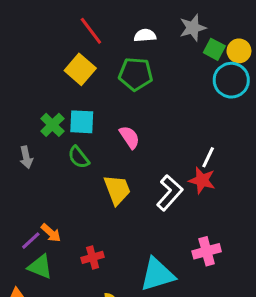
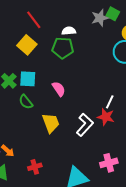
white semicircle: (145, 35) -> (69, 31), moved
green square: (214, 49) -> (113, 14), moved

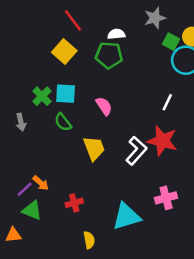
green square: (113, 14) -> (171, 42), moved
white line: (110, 102) -> (167, 102), moved
red star: (106, 117) -> (162, 141), size x1.4

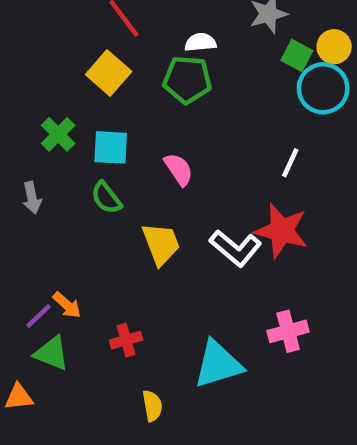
green cross: (42, 96) -> (58, 134), moved
white L-shape: (136, 151) -> (236, 248), turned 88

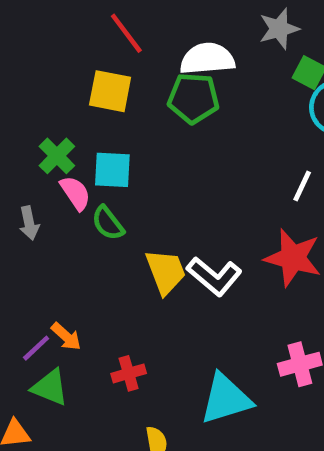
white semicircle: (200, 42) -> (207, 59), size x1.6
yellow square: (109, 73) -> (110, 91), turned -30
pink semicircle: (179, 169) -> (75, 193), moved
white L-shape: (236, 248) -> (214, 276), moved

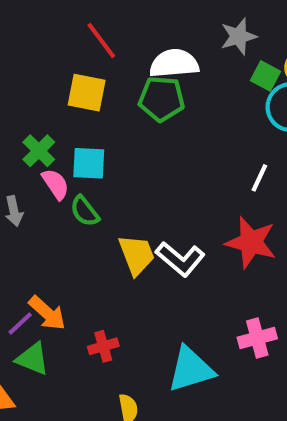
orange arrow: (66, 336) -> (47, 313), size x1.4

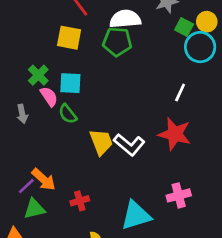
green triangle: (33, 359) -> (34, 209), turned -35

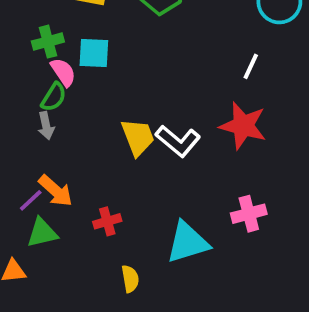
green cross: (38, 75) -> (48, 42), turned 30
gray arrow: (22, 114) -> (46, 126), moved
green semicircle: (68, 114) -> (54, 97), moved, turned -110

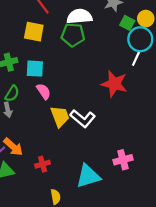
white line: (251, 66) -> (136, 59), moved
pink semicircle: (63, 72) -> (44, 91), moved
red star: (243, 126) -> (114, 84), moved

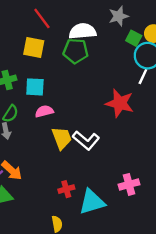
pink semicircle: (44, 91) -> (44, 111), turned -70
red cross: (43, 164) -> (66, 189), moved

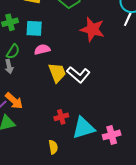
red star: (120, 103) -> (92, 29), moved
pink cross: (129, 184) -> (112, 135), moved

